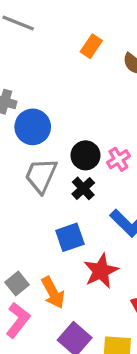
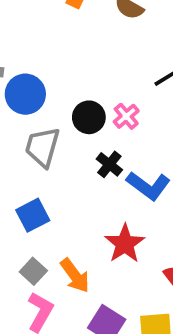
black cross: (83, 188) -> (109, 164), moved
blue square: (70, 237) -> (33, 215), moved

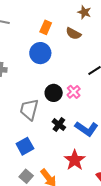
blue circle: (25, 94) -> (40, 53), moved
black cross: (109, 164) -> (59, 125), moved

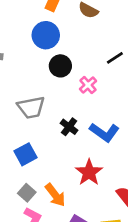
black circle: (54, 93) -> (60, 66), moved
gray trapezoid: (29, 110) -> (31, 107), turned -115

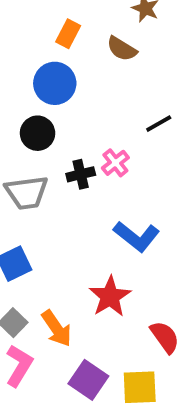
black circle: (60, 66) -> (38, 133), moved
black cross: (69, 127) -> (81, 174), moved, turned 36

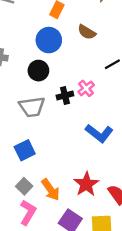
brown semicircle: (122, 49) -> (87, 32), moved
red star: (110, 296) -> (86, 184), moved

